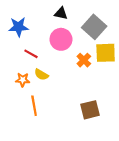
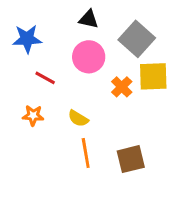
yellow semicircle: (41, 75) -> (78, 118), moved
orange line: (34, 106) -> (86, 153), moved

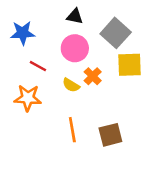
orange cross: (122, 87) -> (93, 76), moved
orange star: (33, 115) -> (28, 98), size x1.5
yellow semicircle: (78, 118) -> (71, 85), moved

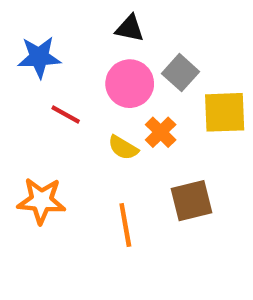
gray square: (116, 33) -> (180, 73), moved, size x0.7
orange star: (28, 98) -> (41, 201), moved
brown square: (110, 135) -> (192, 201), moved

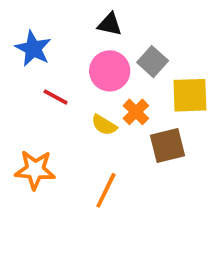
blue star: (39, 57) -> (33, 49), turned 30
brown square: (192, 201) -> (168, 146), moved
orange line: (125, 225) -> (106, 190), turned 36

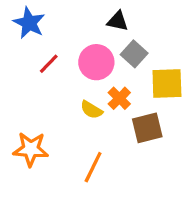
black triangle: (110, 24) -> (118, 21), moved
blue star: (33, 49) -> (29, 23), moved
red line: (56, 97) -> (49, 64), moved, turned -75

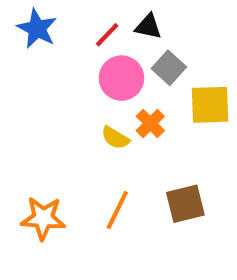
red line: (49, 64) -> (107, 35), moved
brown square: (147, 128) -> (185, 204), moved
orange star: (31, 149) -> (43, 218), moved

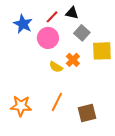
blue star: (37, 29) -> (23, 24), moved
pink circle: (121, 78) -> (48, 38), moved
brown square: (185, 204) -> (87, 113), moved

